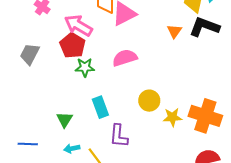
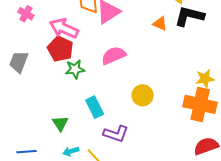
orange triangle: (174, 31) -> (160, 24), turned -35
yellow star: (172, 117) -> (205, 79), moved
purple L-shape: (119, 136) -> (116, 134), turned -70

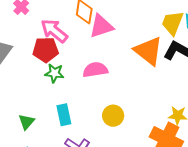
orange triangle: (160, 24) -> (148, 51), size x2.0
red pentagon: (60, 49) -> (46, 50), turned 30

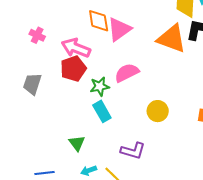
green star: (54, 73) -> (100, 86), moved
cyan rectangle: (64, 115) -> (102, 111), moved

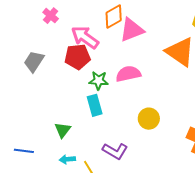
orange diamond: (99, 21) -> (114, 16), turned 55

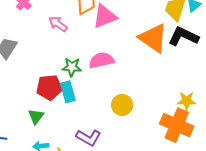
pink arrow: (85, 37) -> (58, 24), size x0.7
red pentagon: (77, 57) -> (49, 87), moved

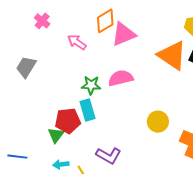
red pentagon: (49, 87) -> (68, 121), moved
yellow circle: (122, 105) -> (158, 122), moved

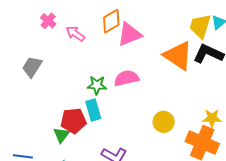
pink arrow: (77, 42) -> (75, 34), moved

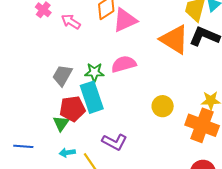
gray trapezoid: (32, 67) -> (62, 75), moved
cyan rectangle: (93, 110) -> (92, 97), size x1.4

